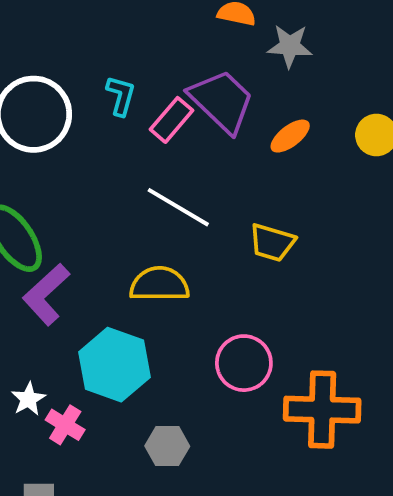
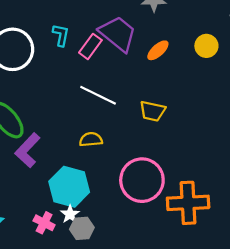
yellow semicircle: (159, 284) -> (91, 139), size x0.7
pink circle: (244, 363) -> (142, 180), size x1.4
white star: (28, 399) -> (70, 214), moved
gray hexagon: (167, 446) -> (82, 228), moved

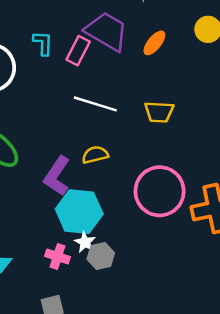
purple L-shape: (28, 150) -> (57, 176), moved

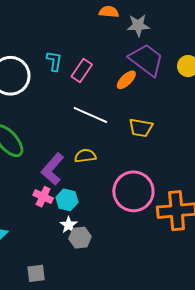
purple trapezoid: (107, 31) -> (146, 60), moved
orange ellipse: (154, 43) -> (126, 80), moved
cyan hexagon: (79, 212) -> (67, 200), size x0.6
pink cross: (57, 256) -> (43, 197), moved

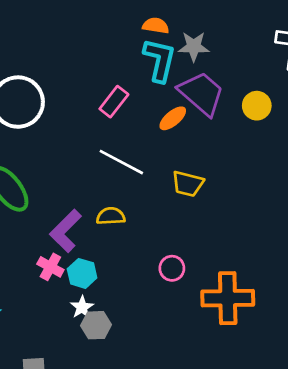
cyan L-shape: (54, 61) -> (160, 60), moved, size x1.6
pink circle: (133, 191) -> (172, 268), size x0.5

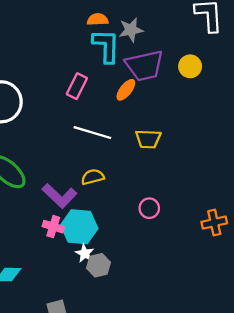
purple trapezoid: (201, 93) -> (145, 66), turned 138
purple L-shape: (66, 231) -> (59, 196), turned -80
cyan hexagon: (82, 273) -> (79, 227), size x1.5
orange cross: (228, 298) -> (214, 223), moved, size x0.6

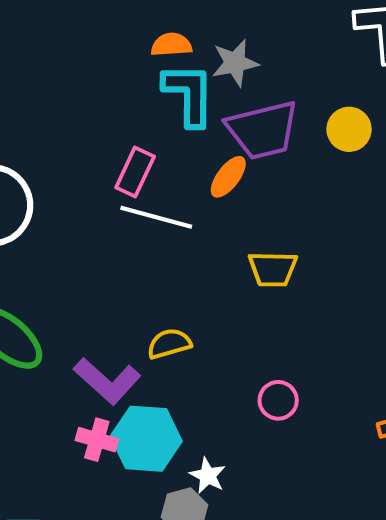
white line: (92, 133) -> (156, 217), moved
white star: (85, 253) -> (208, 476), moved

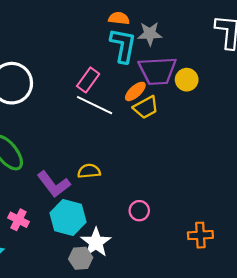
yellow circle: (349, 129) -> (187, 80), moved
yellow trapezoid: (273, 269) -> (146, 107), moved, turned -40
pink cross: (97, 440) -> (18, 220), moved
white star: (208, 476) -> (96, 242), size x1.6

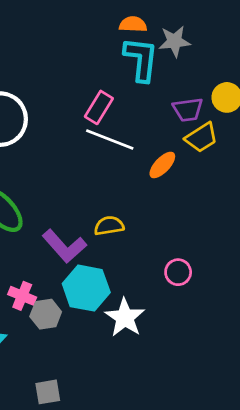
purple trapezoid: (157, 71) -> (188, 110), moved, size x0.6
orange ellipse: (135, 91) -> (162, 165), moved
yellow trapezoid: (146, 107) -> (201, 138), moved
gray hexagon: (81, 258) -> (46, 314), moved

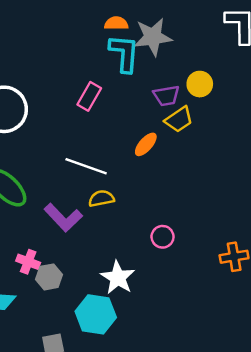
gray star: (175, 41) -> (153, 37), size x1.4
white line: (110, 140) -> (86, 166), moved
cyan hexagon: (86, 288) -> (96, 314), moved

